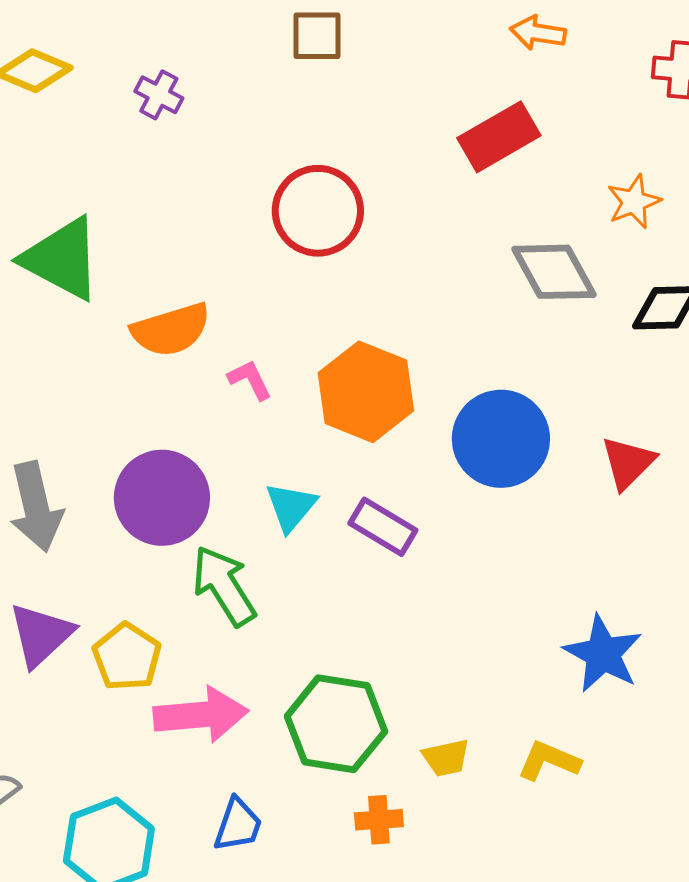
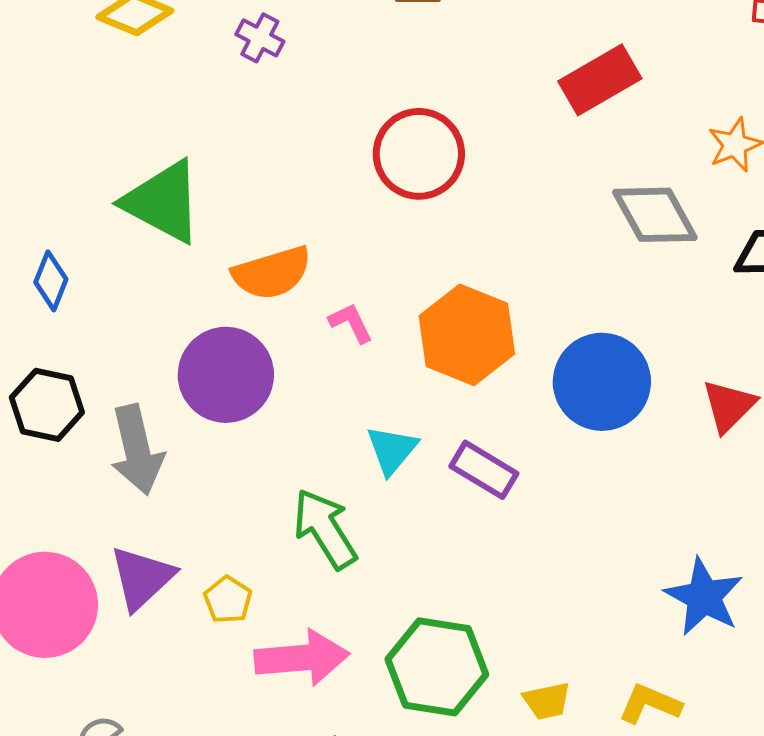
purple circle: (162, 498) -> (226, 375), moved
yellow pentagon: (127, 657) -> (228, 600), size x0.7

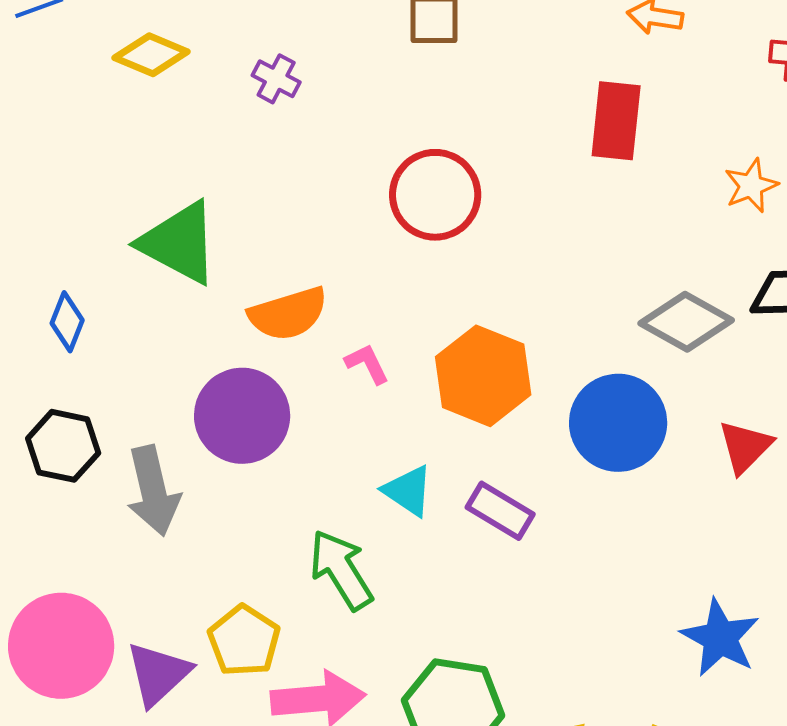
red rectangle: (600, 80) -> (616, 121), turned -54
gray diamond: (655, 215) -> (686, 322), moved, turned -32
cyan triangle: (392, 450) -> (408, 491), turned -36
purple triangle: (142, 578) -> (158, 674), moved
yellow pentagon: (228, 600) -> (244, 641), size x1.5

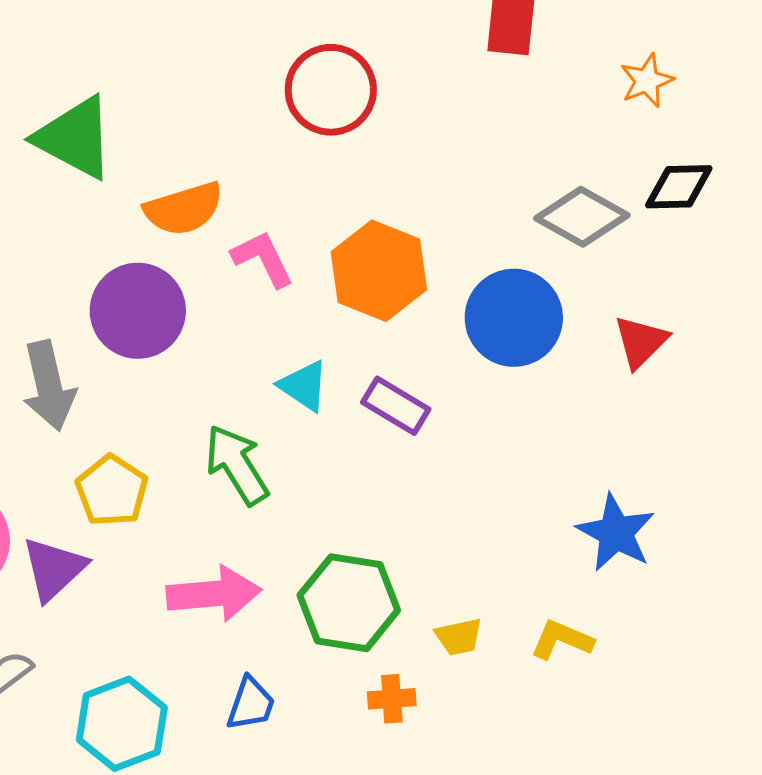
pink L-shape: (367, 364) -> (263, 259), size x1.4
yellow pentagon: (244, 641) -> (112, 491), moved

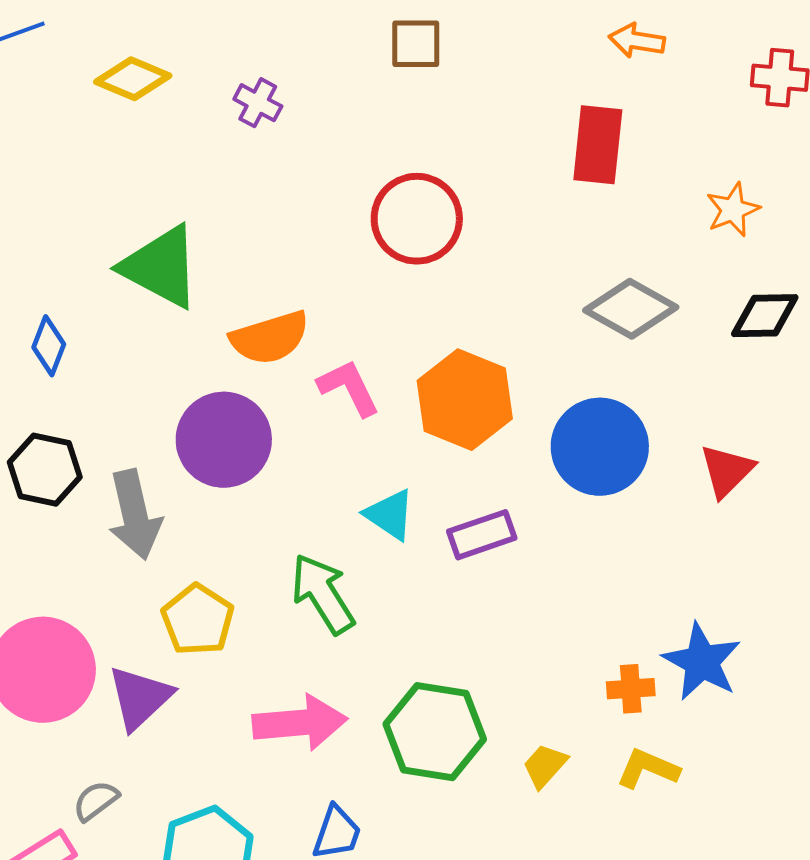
gray diamond: (582, 217) -> (631, 309), moved
purple rectangle: (396, 406) -> (482, 535), turned -50
yellow trapezoid: (459, 637) -> (545, 766), turned 144
orange cross: (392, 699) -> (631, 689), moved

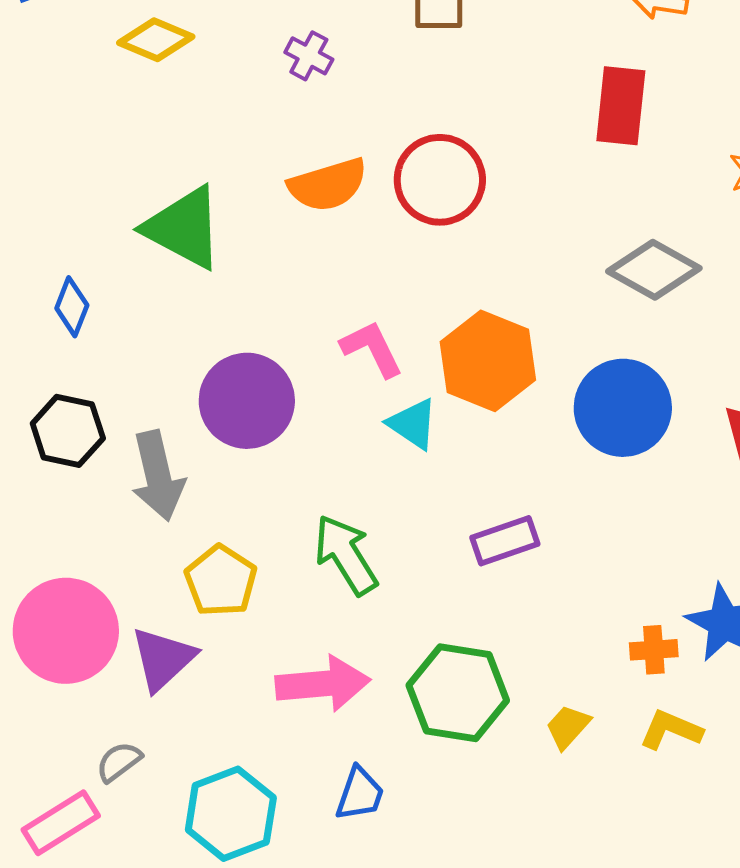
purple cross: (258, 103) -> (309, 56), moved
orange semicircle: (270, 338) -> (328, 185), moved
cyan triangle: (390, 515) -> (413, 424), moved
purple rectangle: (482, 535) -> (505, 541), moved

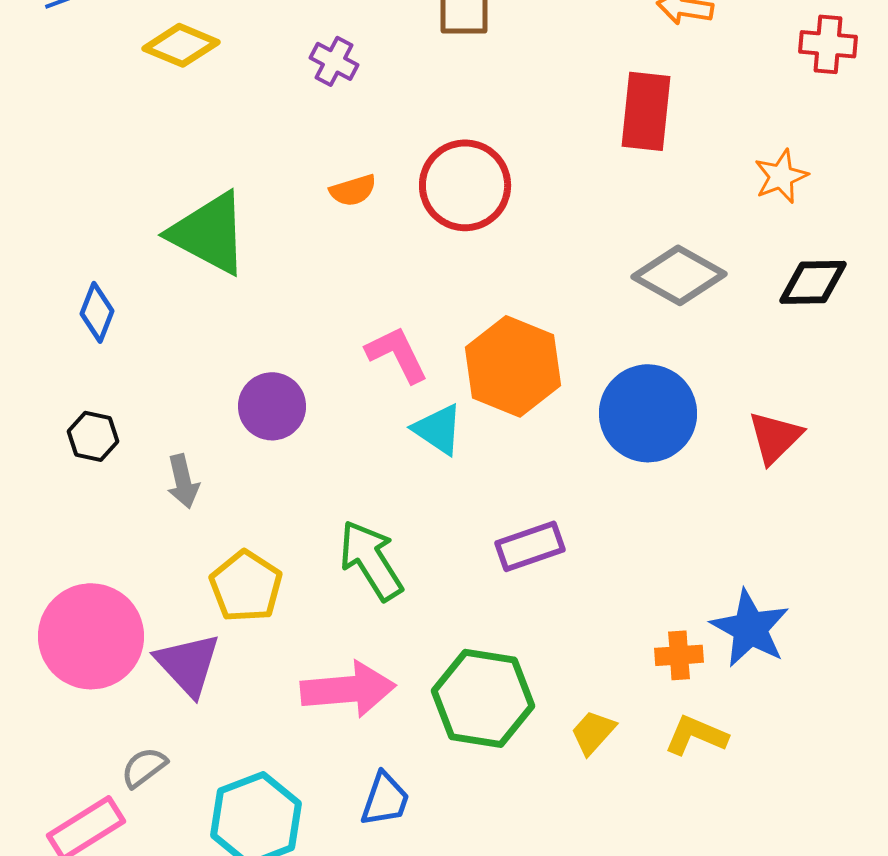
orange semicircle: (328, 185) -> (353, 190), size x0.6
purple circle: (247, 401) -> (272, 406), size x0.7
black hexagon: (68, 431) -> (93, 436), size x0.7
gray arrow: (158, 476) -> (183, 481), size x0.6
purple triangle: (163, 659) -> (188, 664), turned -30

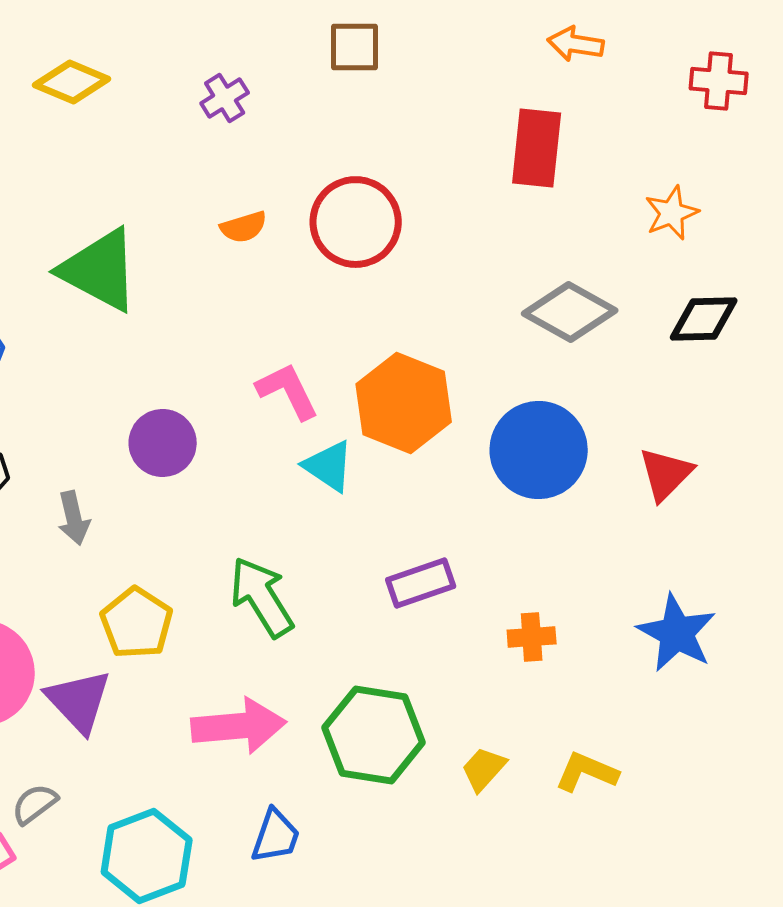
purple cross: (334, 61) -> (225, 98), turned 30
blue star: (750, 628) -> (677, 633), moved
orange cross: (679, 655) -> (532, 637), moved

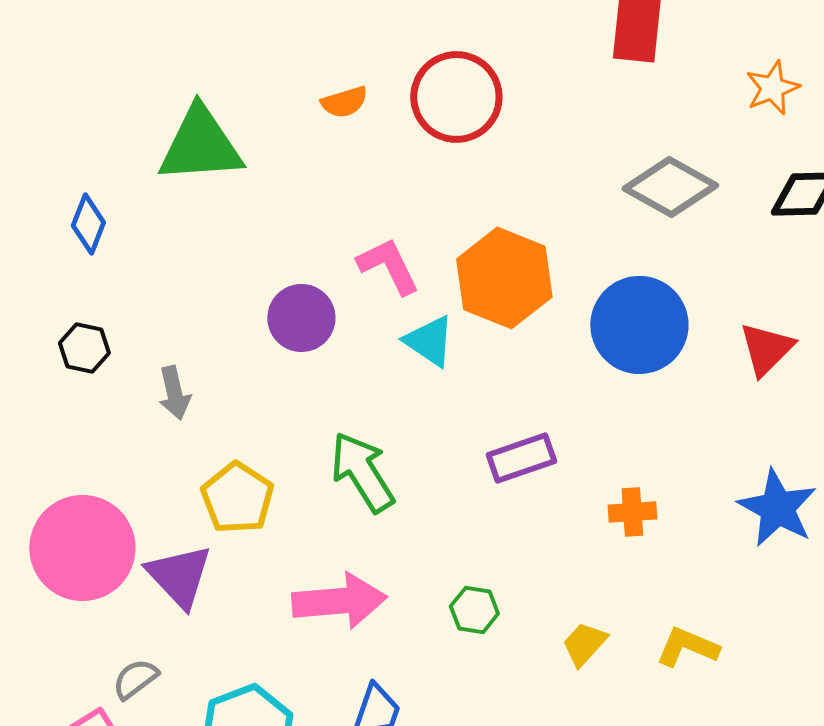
green triangle: (100, 270) -> (200, 145), turned -32
purple circle: (163, 443) -> (301, 318), moved
green hexagon: (374, 735) -> (474, 610), size x0.5

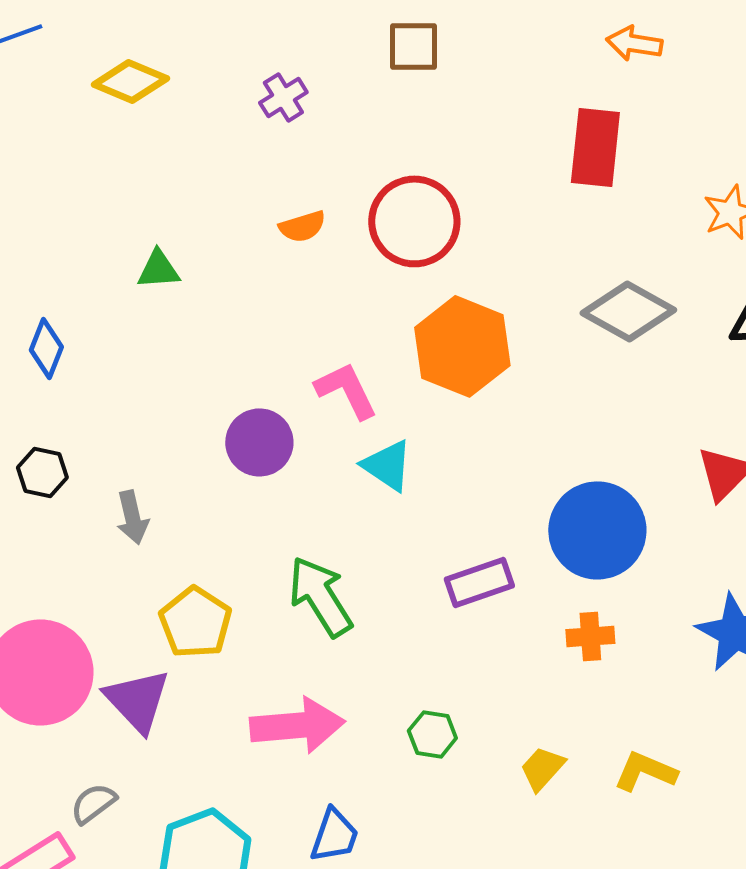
green triangle: (200, 145) -> (158, 269), size x0.5
orange hexagon: (504, 278) -> (462, 346), moved
blue circle: (639, 325) -> (597, 530), moved

